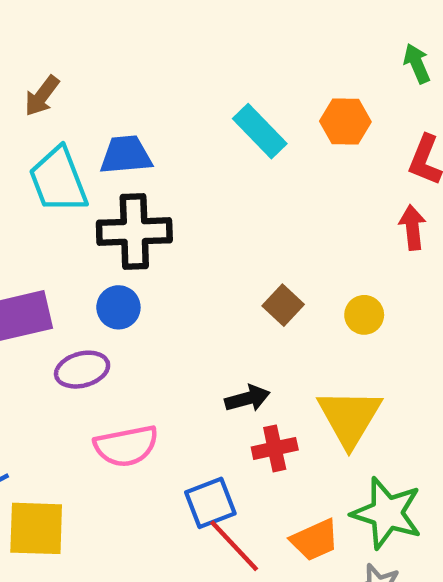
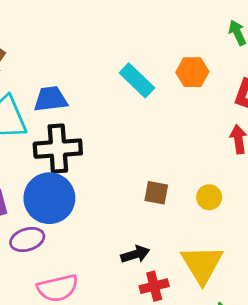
brown square: (283, 305) -> (156, 193), turned -30
blue circle: (118, 307) -> (49, 198), size x1.8

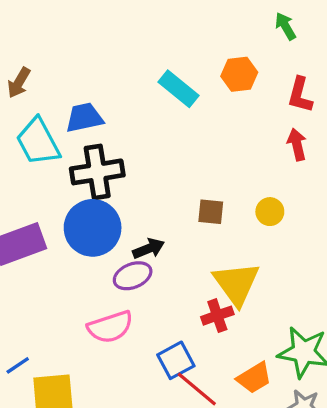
purple ellipse: (27, 240) -> (133, 276), moved
black arrow: (135, 254) -> (148, 249), moved
yellow triangle: (202, 264) -> (236, 284), moved

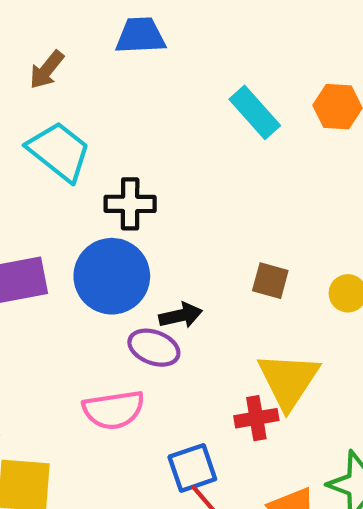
blue trapezoid: (84, 118) -> (140, 36), moved
cyan trapezoid: (38, 142) -> (59, 151), turned 147
black cross: (97, 172) -> (130, 204), size x0.7
purple ellipse: (133, 276) -> (154, 348), turned 33

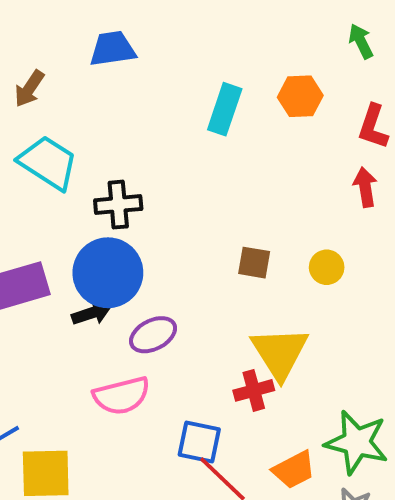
cyan rectangle: (255, 112) -> (225, 109), turned 66
black arrow: (181, 315) -> (91, 313), moved
purple ellipse: (154, 348) -> (153, 335), turned -42
blue square: (192, 468) -> (199, 442), turned 36

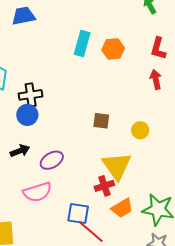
orange hexagon: (300, 96) -> (113, 49), moved
yellow circle: (327, 267) -> (140, 130), moved
blue circle: (108, 273) -> (27, 115), moved, size x0.6
orange trapezoid: (294, 470) -> (122, 208), moved

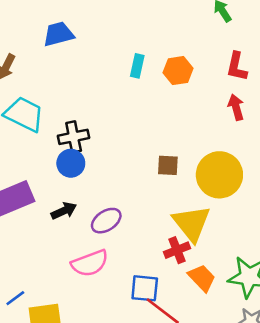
cyan rectangle: (82, 44) -> (137, 66), size x0.7
yellow circle: (140, 130) -> (219, 175), size x2.0
orange trapezoid: (122, 208) -> (202, 278), turned -100

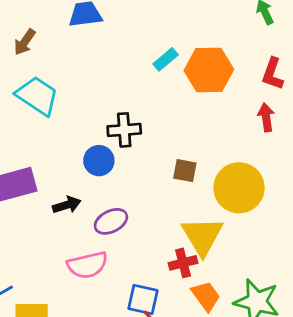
cyan rectangle: (137, 66) -> (166, 59), turned 30
orange hexagon: (178, 71) -> (209, 70), size x1.5
black cross: (74, 137) -> (124, 130), moved
blue circle: (71, 163) -> (99, 161), moved

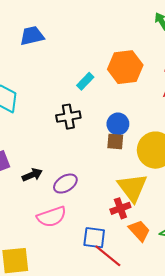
cyan rectangle: (166, 59) -> (85, 81), moved
blue circle: (99, 161) -> (118, 124), moved

